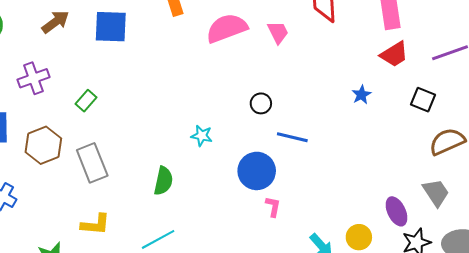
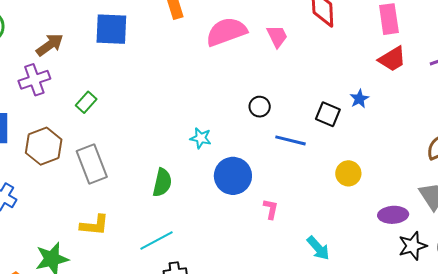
brown arrow: (55, 22) -> (50, 45), moved
black square: (423, 100) -> (328, 114), moved
blue circle: (257, 171) -> (233, 176), moved
purple ellipse: (396, 211) -> (393, 215), turned -68
yellow circle: (359, 237) -> (348, 173), moved

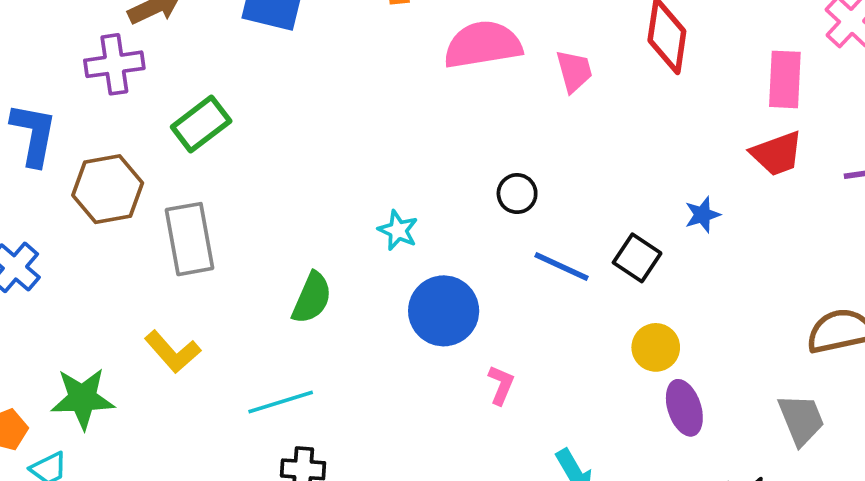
green rectangle: (86, 102) -> (201, 124), size x1.4
black square: (328, 114) -> (637, 258), moved
purple ellipse: (393, 215) -> (684, 408), moved, turned 64
yellow L-shape: (94, 225) -> (173, 352), turned 32

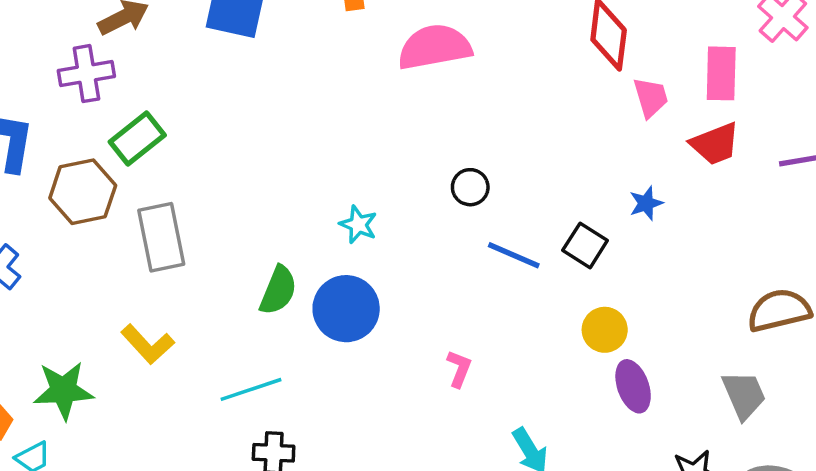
pink trapezoid: (574, 71) -> (651, 97), moved
green rectangle: (201, 124) -> (137, 139), moved
blue circle: (444, 311) -> (346, 309), moved

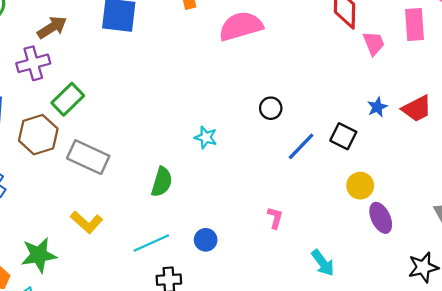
red trapezoid: (715, 144) -> (417, 109), moved
gray rectangle: (161, 237) -> (88, 157), turned -48
blue line: (514, 255) -> (301, 146), turned -64
blue circle: (346, 309) -> (206, 240), moved, size x0.6

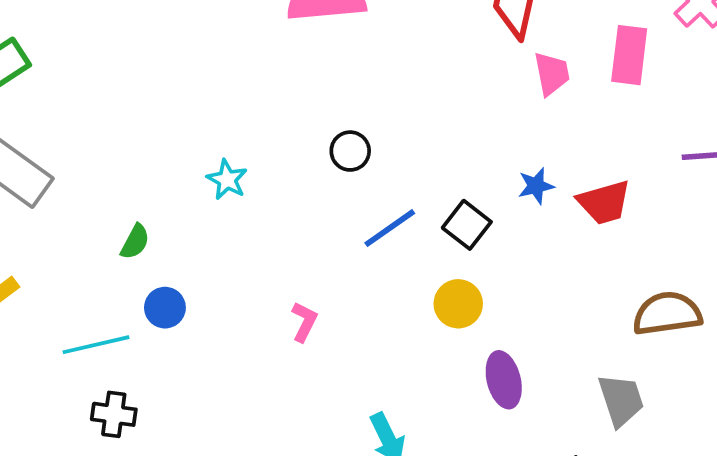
green semicircle: (162, 182) -> (135, 242), size x0.7
yellow circle: (360, 186) -> (458, 304), moved
pink L-shape: (275, 218) -> (304, 322), moved
blue circle: (206, 240) -> (165, 308), moved

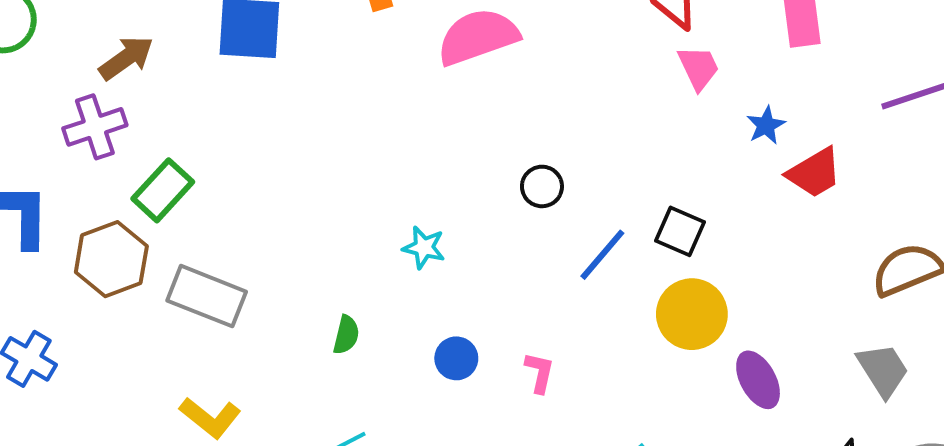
pink trapezoid: (552, 74) -> (699, 68), moved
blue star: (536, 186) -> (766, 125), moved
yellow circle: (458, 304) -> (692, 314), size x1.4
blue circle: (165, 308) -> (456, 358), moved

